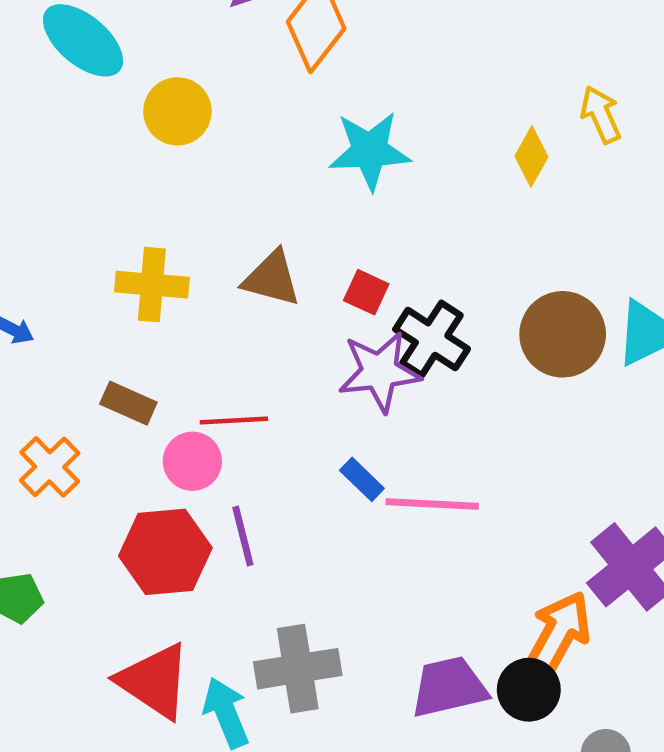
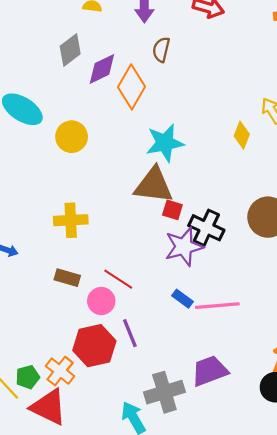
brown triangle: (272, 278) -> (154, 185), moved, size x1.4
red line: (234, 420) -> (118, 279), turned 44
orange cross: (50, 467) -> (60, 371), moved
red triangle: (154, 681) -> (49, 407), moved
purple trapezoid: (449, 687) -> (210, 371), moved

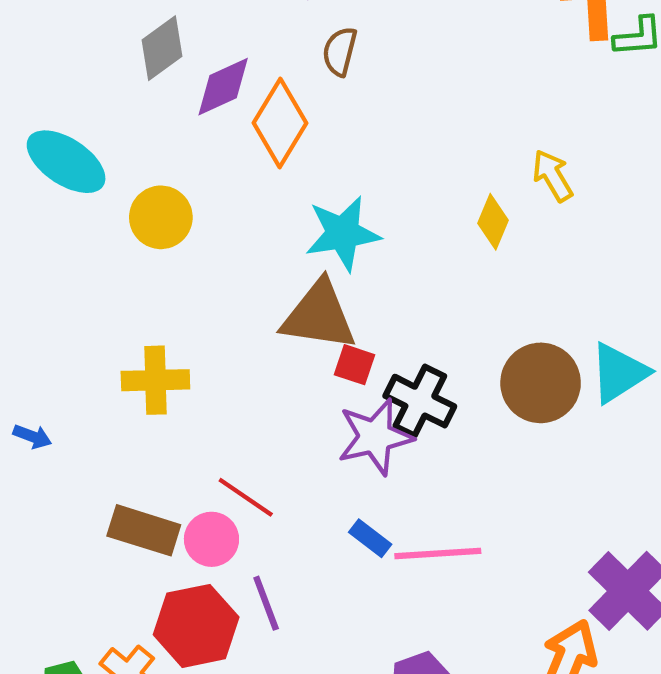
brown rectangle: (67, 278) -> (144, 530), moved, size x1.4

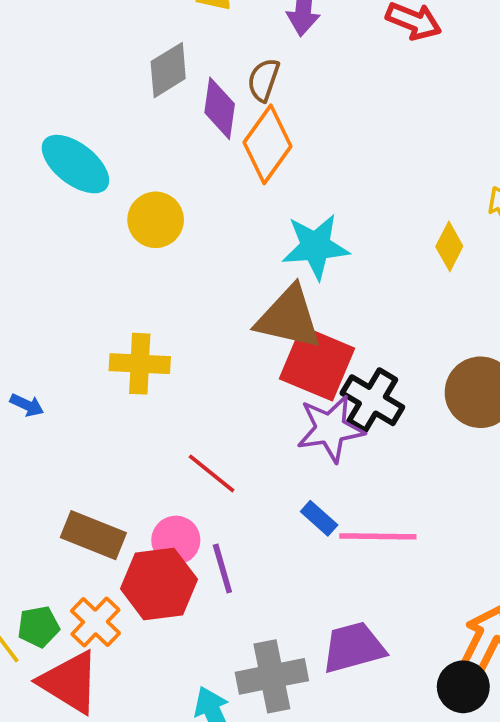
brown semicircle: (340, 51) -> (263, 80), moved
purple diamond: (223, 87) -> (220, 108), turned -62
red square: (354, 365) -> (317, 363), size x2.0
brown rectangle: (144, 530) -> (93, 535), moved
pink circle: (211, 539) -> (176, 540), moved

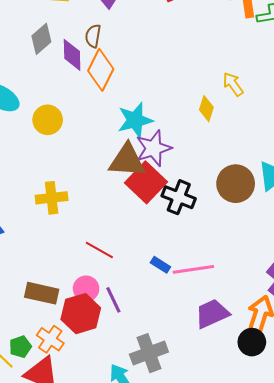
red square: (317, 363) -> (146, 182), turned 30
purple star: (330, 429) -> (154, 148), moved
purple trapezoid: (353, 647) -> (212, 314), moved

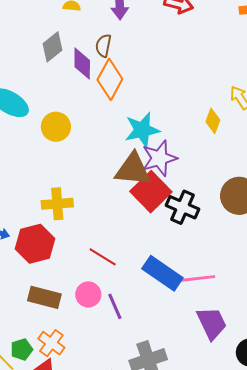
blue rectangle: (160, 265) -> (162, 273), size x2.0
red hexagon: (81, 314) -> (35, 244), moved
purple trapezoid: (212, 314) -> (212, 323), turned 87

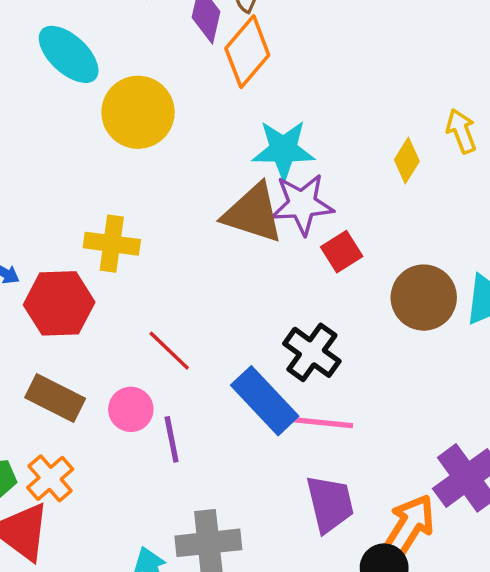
yellow circle: (56, 127) -> (138, 112), size x1.4
red square: (151, 192) -> (342, 252), moved, size x0.6
black cross: (183, 207) -> (312, 352), moved

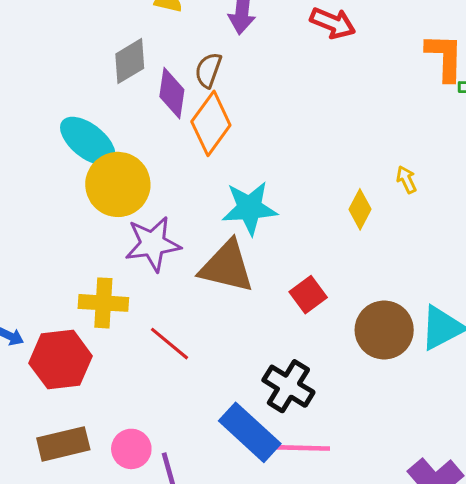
cyan ellipse: (69, 54) -> (88, 141), moved
yellow arrow: (461, 131) -> (406, 180), size x0.7
purple star: (302, 204) -> (153, 244), moved
red line: (169, 351) -> (170, 344), moved
brown rectangle: (55, 398) -> (63, 444), turned -36

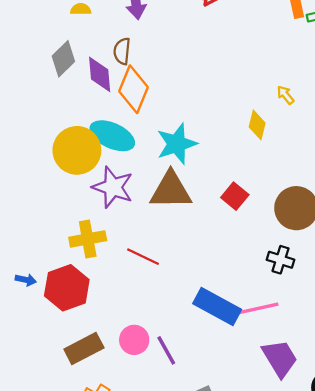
cyan ellipse: (88, 141) -> (112, 136), moved
purple star: (153, 244) -> (113, 187), turned -30
black cross: (288, 386) -> (280, 260), moved, size x0.7

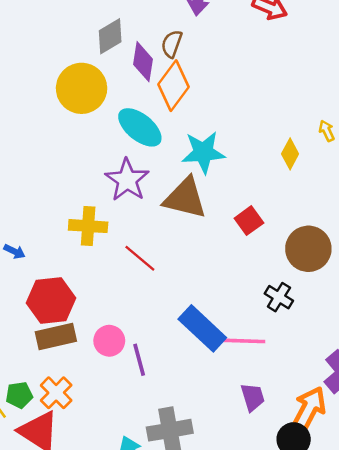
yellow circle: (77, 150) -> (82, 88), moved
red hexagon: (67, 288) -> (51, 300), moved
purple trapezoid: (280, 358) -> (253, 397), size x0.7

